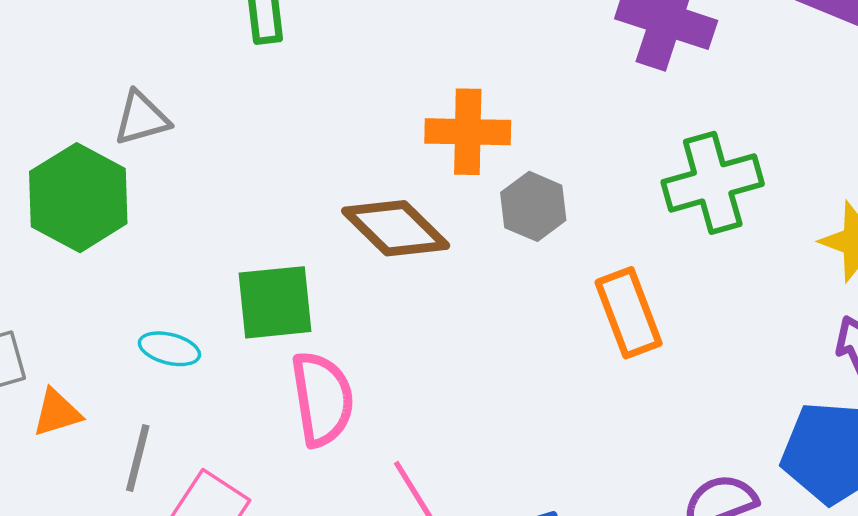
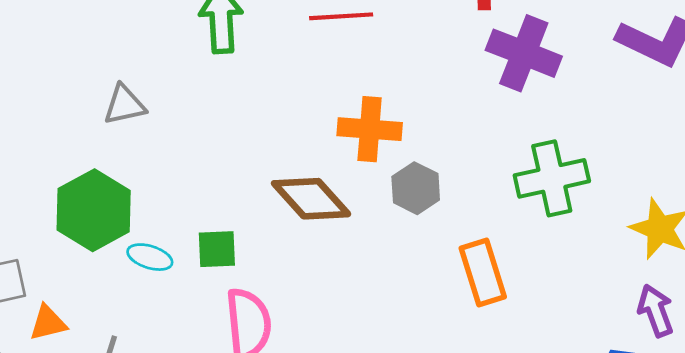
green hexagon: (78, 198) -> (94, 210), moved
green square: (275, 302) -> (217, 249), size x0.7
cyan ellipse: (169, 349) -> (150, 257), moved

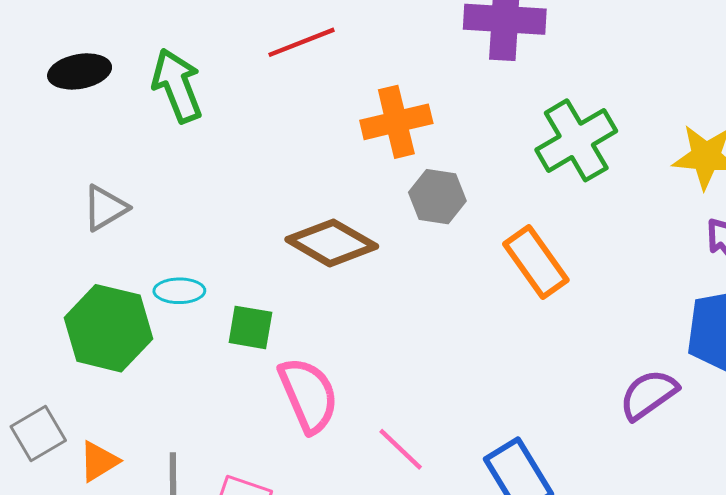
orange cross: (370, 129) -> (396, 122), moved
green square: (217, 249) -> (250, 327), turned 30
cyan ellipse: (150, 257) -> (179, 291), moved

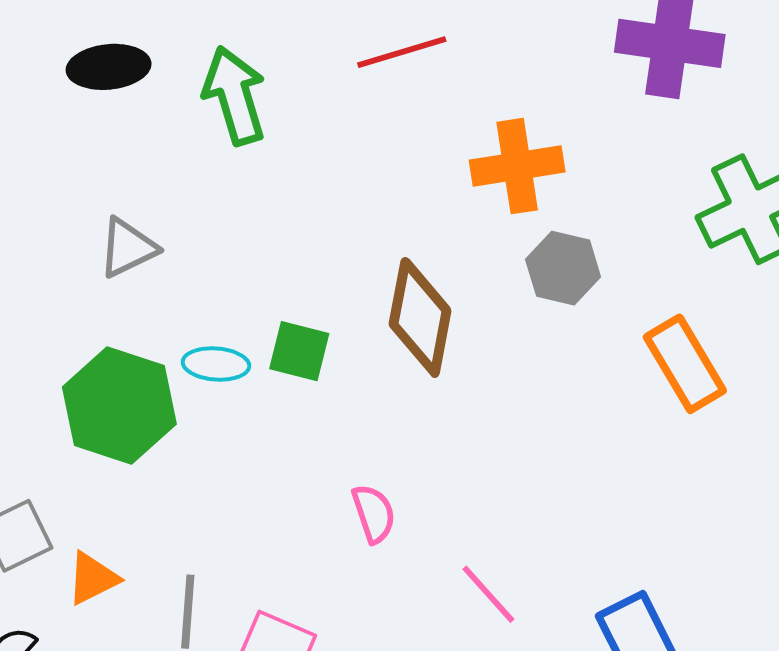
brown diamond: (332, 243) -> (420, 317), turned 66
green square: (250, 327) -> (299, 351), moved
pink semicircle: (308, 395) -> (374, 514), size x0.6

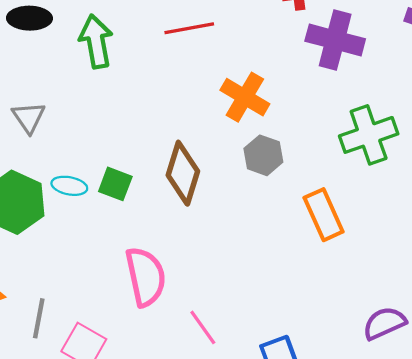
orange cross: (517, 166) -> (245, 97), turned 33
gray triangle: (128, 248) -> (29, 117), turned -45
pink semicircle: (374, 514) -> (146, 277), size x1.8

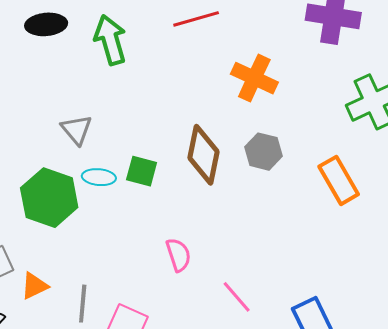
gray triangle: (29, 117) -> (76, 130), moved
gray hexagon: (263, 155) -> (263, 152), moved
pink semicircle: (146, 277) -> (178, 255), size x0.6

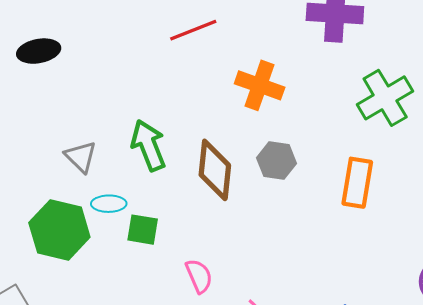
green arrow: (110, 40) -> (148, 145), moved
green square: (142, 171) -> (143, 230), moved
orange rectangle: (339, 180) -> (357, 183), turned 45

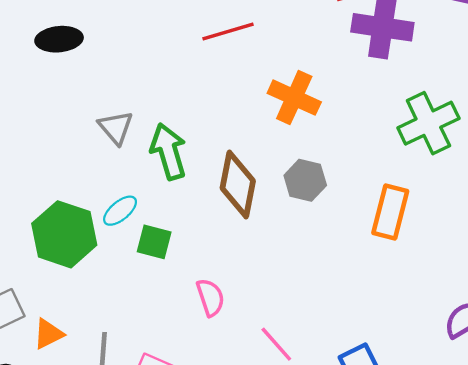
gray triangle: (81, 157) -> (116, 127), moved
cyan ellipse: (109, 204) -> (120, 211), turned -44

